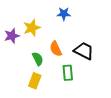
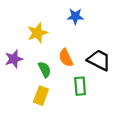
purple star: (12, 36) -> (14, 59), moved

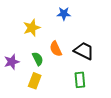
purple star: (14, 59) -> (12, 62), moved
green rectangle: (80, 86) -> (80, 80), moved

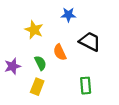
yellow star: (32, 28) -> (34, 30), turned -30
black trapezoid: (84, 51) -> (90, 42), moved

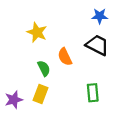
blue star: (68, 15) -> (100, 16), moved
purple star: (13, 66) -> (14, 100), moved

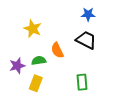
green semicircle: (44, 68) -> (39, 61), turned -72
purple star: (14, 100) -> (17, 66), moved

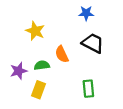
blue star: (88, 14) -> (86, 13), moved

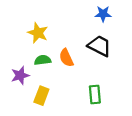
blue star: (86, 13) -> (103, 14), moved
green semicircle: (42, 65) -> (43, 60), moved

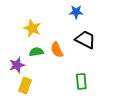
blue star: (103, 14) -> (76, 12), moved
yellow rectangle: (41, 96) -> (25, 86), moved

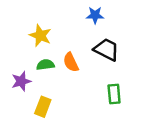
green rectangle: (81, 81) -> (114, 94), moved
yellow rectangle: (25, 86) -> (43, 107), moved

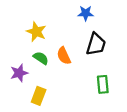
black trapezoid: (106, 49) -> (96, 44), turned 80
green semicircle: (45, 65) -> (41, 58), turned 42

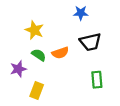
black trapezoid: (96, 44) -> (90, 42), turned 60
orange semicircle: (64, 56) -> (60, 53), turned -84

